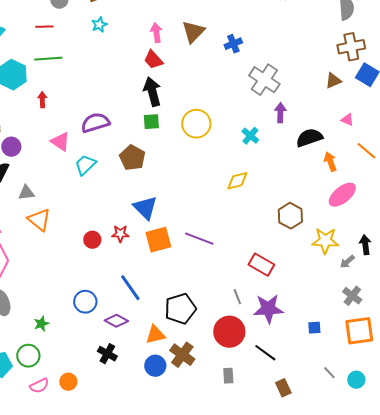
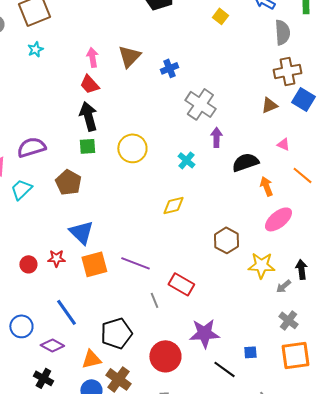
red rectangle: (261, 265) -> (181, 284), moved
gray line: (237, 297) -> (154, 300), moved
black line: (265, 353) -> (224, 369), moved

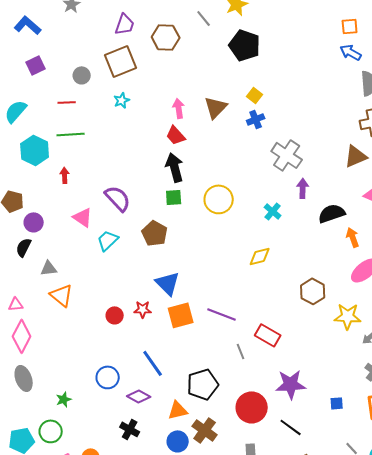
yellow square: (220, 16) -> (255, 95), moved
brown triangle: (269, 105) -> (356, 156), size x1.4
purple semicircle: (31, 147) -> (118, 198), turned 64
black line: (224, 369) -> (291, 427), moved

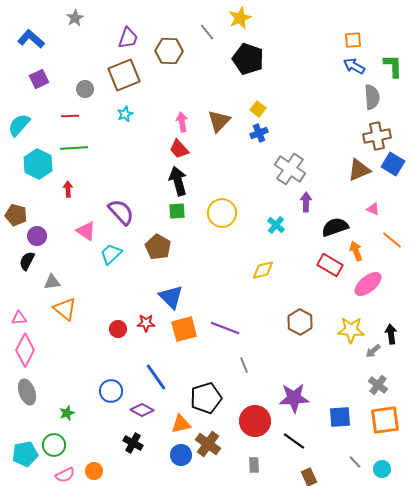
brown hexagon: (313, 291) -> (300, 322), moved
red rectangle: (268, 335) -> (330, 265), moved
blue square: (337, 403) -> (340, 417), size x1.6

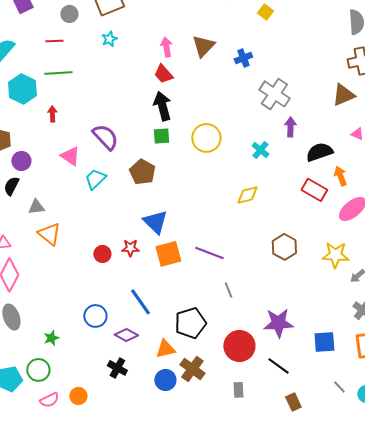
yellow square: (258, 109) -> (265, 12), moved

